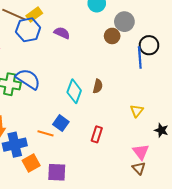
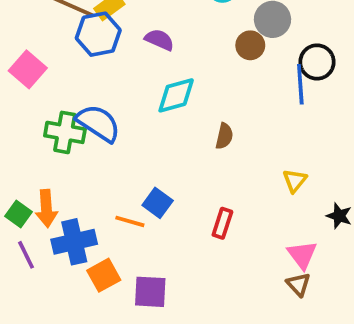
cyan diamond: (74, 91) -> (176, 95), moved, turned 55

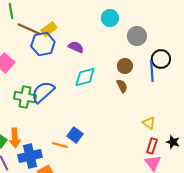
brown circle: (250, 45) -> (125, 66), moved
blue semicircle: (98, 123) -> (43, 92), turned -75
brown semicircle: (224, 136) -> (122, 86), moved, turned -40
yellow triangle: (295, 181) -> (149, 123), turned -32
red rectangle: (222, 223) -> (152, 146), moved

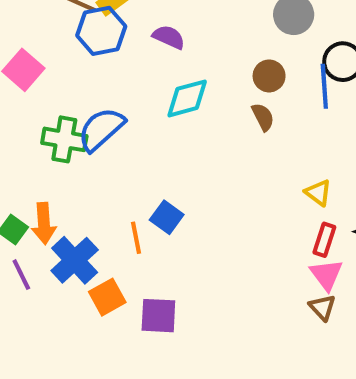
orange line: (60, 145) -> (136, 238), turned 63
blue cross: (30, 156) -> (75, 260), turned -30

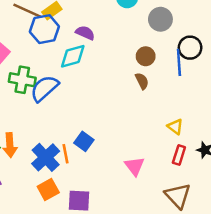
cyan diamond: (187, 98) -> (73, 56), moved
green cross: (64, 139) -> (22, 80), moved
blue cross: (75, 260) -> (46, 157), moved
pink triangle: (326, 275) -> (135, 166), moved
brown triangle: (322, 307) -> (178, 196), size x1.6

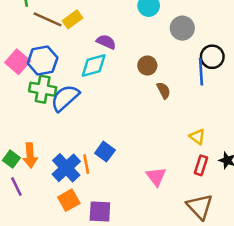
blue hexagon: (44, 29) -> (43, 61), moved
brown circle: (146, 56) -> (147, 66), moved

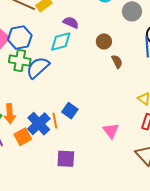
orange square: (69, 200) -> (23, 137), moved

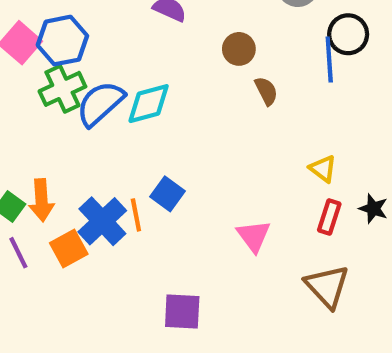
cyan diamond: (61, 42) -> (149, 104), moved
green cross: (20, 61) -> (62, 89), turned -35
purple square: (66, 159) -> (182, 312), moved

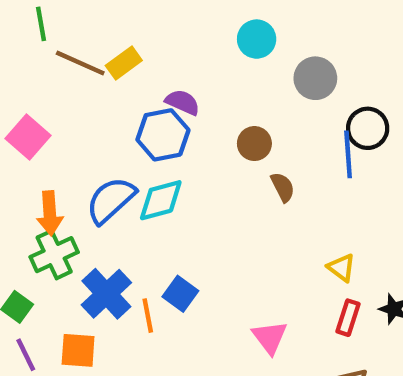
blue hexagon: (62, 41) -> (163, 135), moved
green cross: (62, 89) -> (54, 255), moved
orange arrow: (41, 200) -> (50, 213), moved
blue cross: (102, 221) -> (106, 294), moved
orange square: (69, 249) -> (78, 350), turned 33

